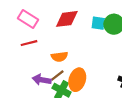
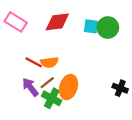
red line: (29, 43) -> (34, 62), moved, turned 42
purple arrow: (42, 80) -> (30, 87), turned 42

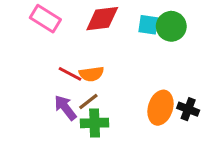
orange ellipse: (69, 87) -> (161, 108), moved
green cross: (52, 98) -> (95, 123), turned -30

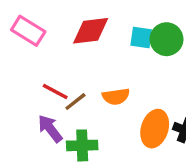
orange semicircle: (91, 74) -> (116, 97), moved
brown line: (88, 101) -> (75, 102), moved

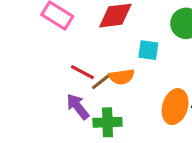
cyan square: (141, 38) -> (148, 50), moved
orange semicircle: (116, 97) -> (122, 77), moved

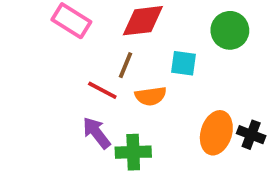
brown line: (101, 81) -> (125, 65), moved, turned -30

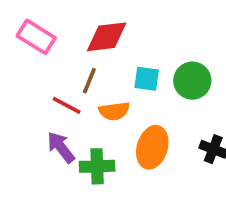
green circle: (230, 30) -> (192, 81), moved
orange ellipse: (216, 133) -> (152, 147), moved

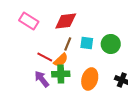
brown line: (89, 81) -> (68, 44), moved
orange semicircle: (114, 111) -> (61, 60), moved, turned -35
green cross: (97, 166) -> (61, 74), moved

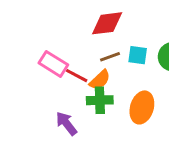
pink rectangle: (29, 21) -> (53, 64), moved
brown line: (68, 44) -> (110, 57), turned 48
purple arrow: (42, 79) -> (66, 123), moved

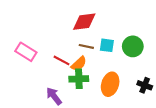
brown line: (110, 57) -> (86, 46), turned 32
pink rectangle: (53, 64) -> (26, 52), moved

